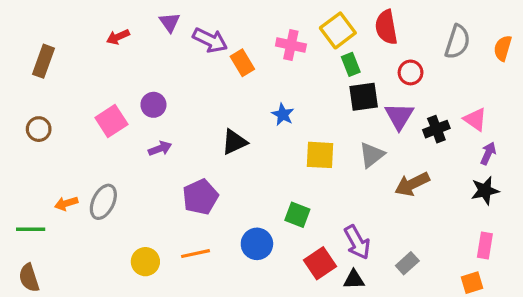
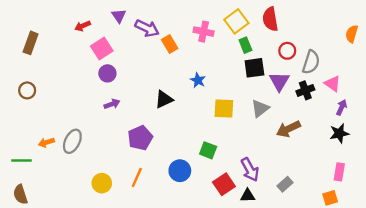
gray semicircle: (457, 42) -> (311, 62), moved
pink square: (111, 121) -> (102, 49), moved
orange line: (196, 254) -> (137, 177), turned -54

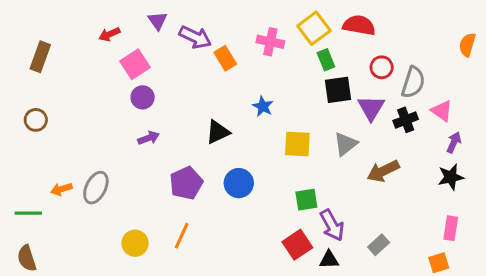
red semicircle: (270, 19) -> (359, 25), turned 110
green square: (208, 150) -> (306, 200), moved, turned -30
blue circle: (180, 171) -> (239, 183), moved

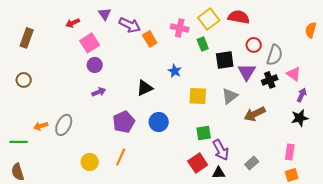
green rectangle: (326, 60) -> (203, 44), moved
pink rectangle: (451, 228) -> (290, 152), moved

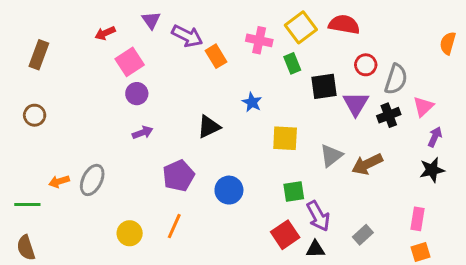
pink triangle: (294, 74) -> (423, 107), turned 42
gray triangle: (230, 96) -> (331, 156), moved
blue circle: (159, 122) -> (229, 190), moved

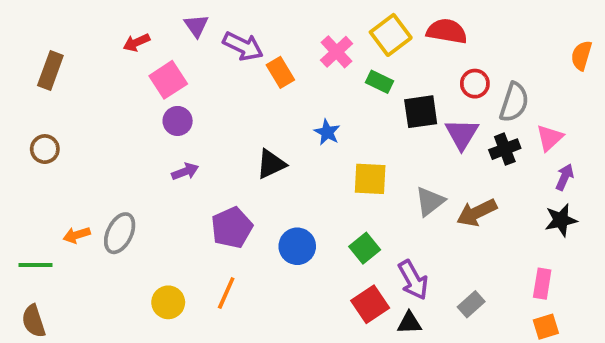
pink cross: (259, 40) -> (336, 52), turned 35
green rectangle: (292, 63) -> (379, 82), turned -42
green square: (294, 192) -> (365, 248), moved, turned -30

